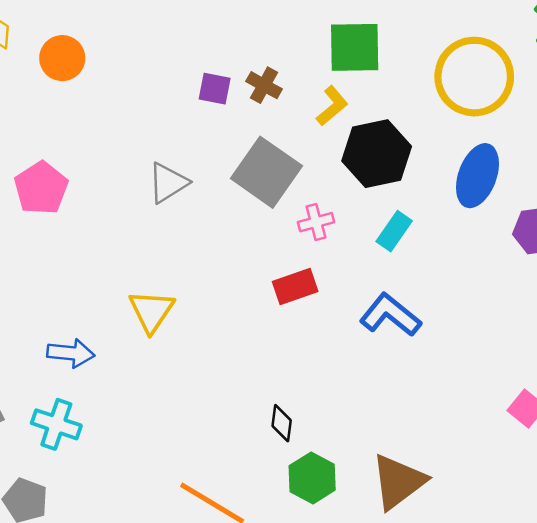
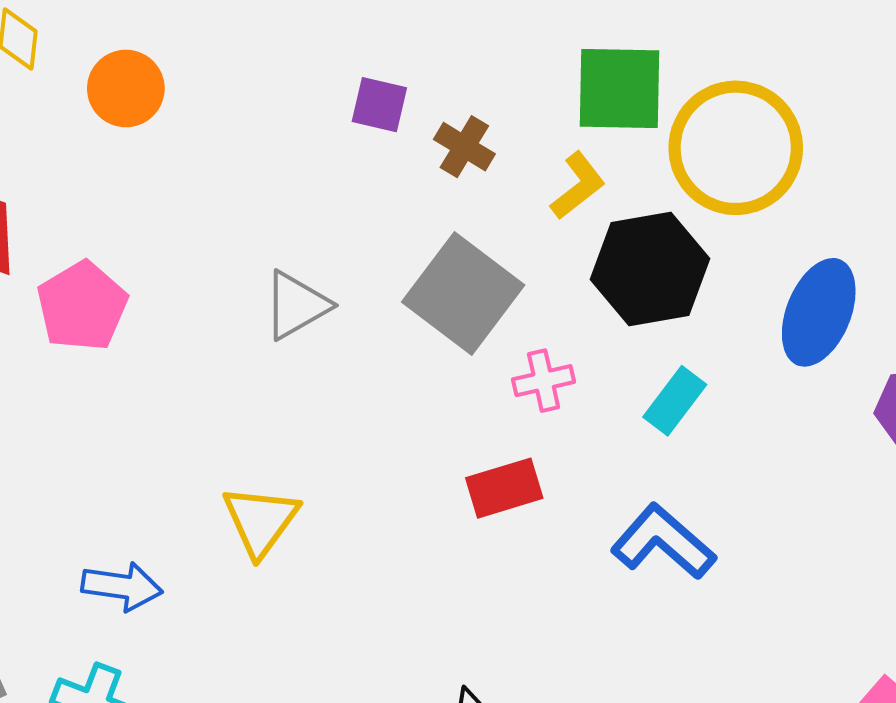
yellow circle: (474, 77) -> (736, 148), moved
purple square: (215, 89) -> (379, 105), moved

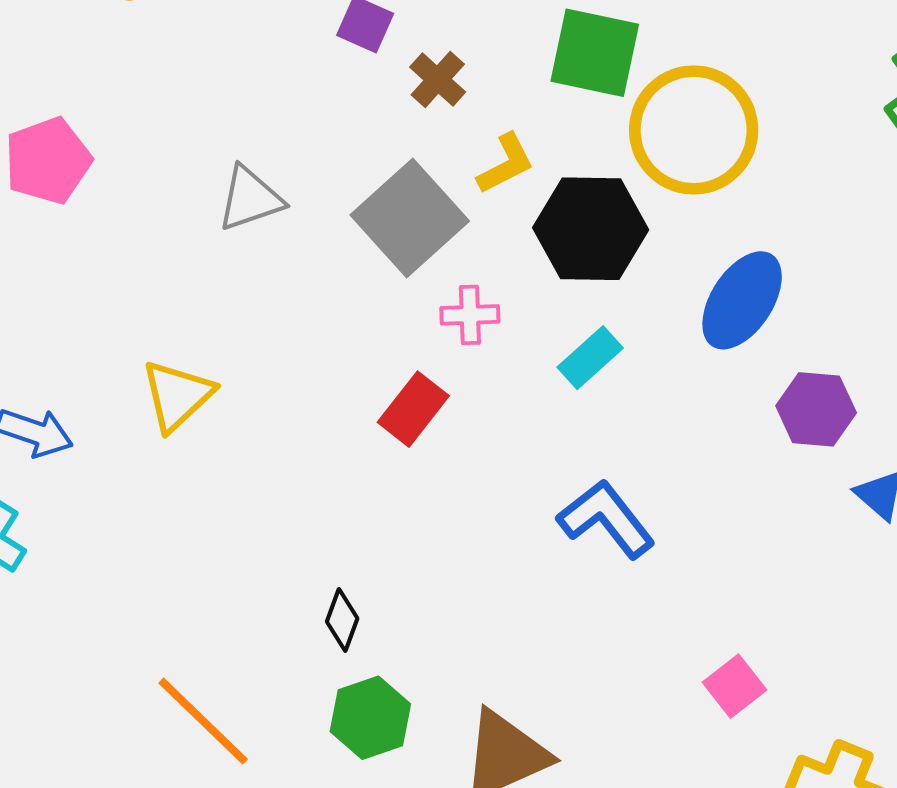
yellow L-shape: (578, 186) -> (506, 164), moved
red rectangle: (504, 488) -> (413, 409), turned -46
blue L-shape: (663, 542) -> (606, 519), moved

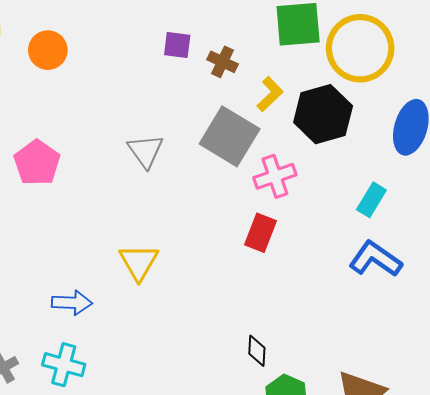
gray triangle: (250, 199) -> (146, 151), turned -30
pink cross: (470, 315) -> (275, 176), size x1.4
cyan rectangle: (590, 358) -> (371, 200), moved

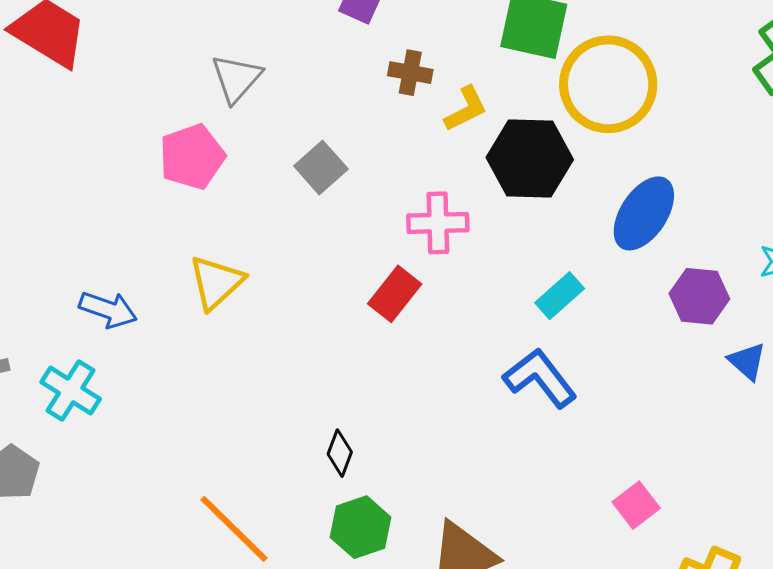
brown cross: (222, 62) -> (410, 73), moved, turned -32
gray square: (230, 136) -> (321, 167), moved, size x0.6
gray triangle: (146, 151) -> (236, 78), moved
pink pentagon: (37, 163) -> (192, 157), moved

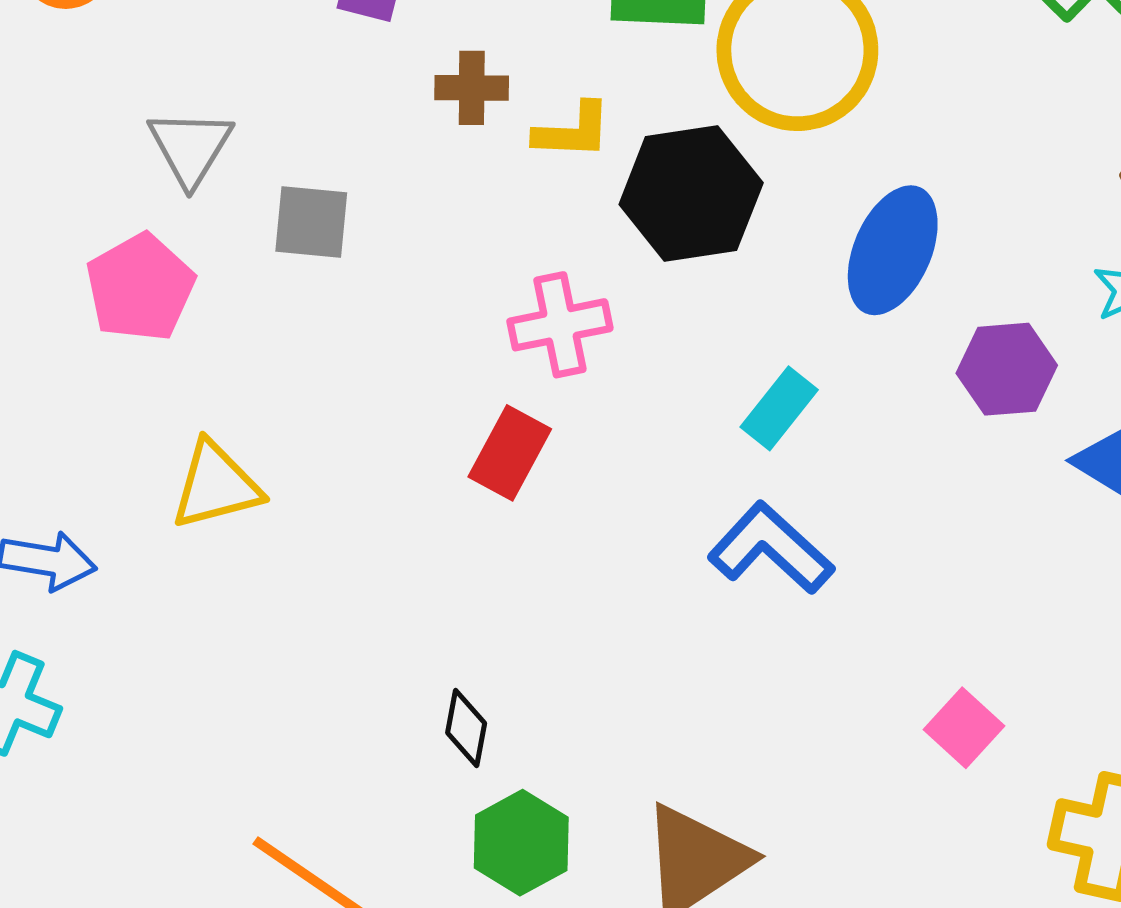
yellow L-shape: (466, 109) -> (573, 131), turned 39
gray square: (321, 167) -> (311, 222), moved, turned -33
yellow triangle: (216, 282) -> (216, 485), turned 38

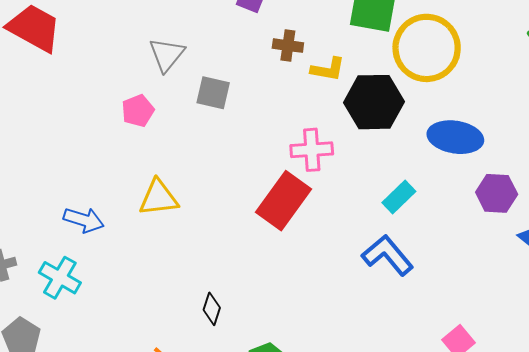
blue ellipse: (893, 250) -> (455, 137), turned 68
pink pentagon: (140, 288) -> (138, 111), size x0.7
red rectangle: (510, 453) -> (284, 201), size x1.5
black diamond: (466, 728) -> (212, 309), moved

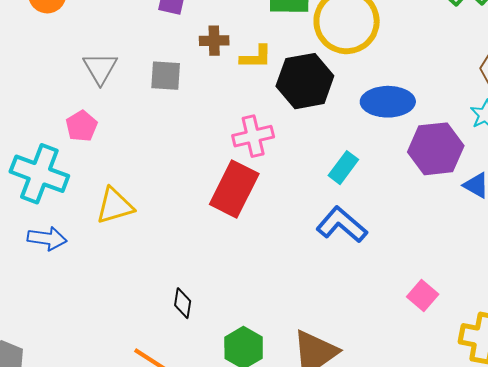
gray square: (213, 93) -> (166, 76), moved
purple hexagon: (497, 193) -> (436, 149), size x1.4
cyan cross: (60, 278) -> (39, 174), moved, size x1.4

